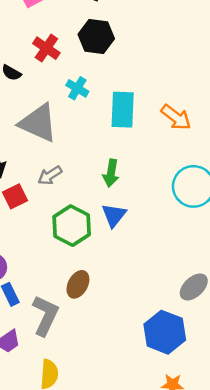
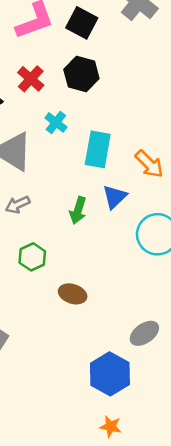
blue triangle: (114, 215) -> (115, 197), moved
green hexagon: (72, 226) -> (32, 257), size x0.7
brown ellipse: (78, 284) -> (73, 294), moved, turned 72

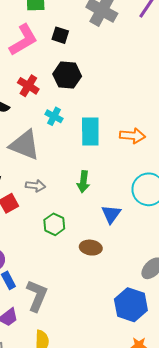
black square: (82, 23) -> (60, 35), size x0.7
orange arrow: (149, 164) -> (132, 136), turned -30
blue triangle: (115, 197) -> (111, 214), moved
gray arrow: (17, 205) -> (35, 186), turned -138

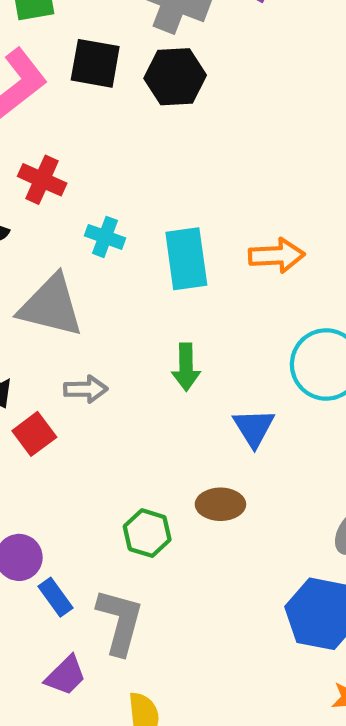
black square: (60, 35) -> (95, 63), size x1.4
black hexagon: (67, 75) -> (175, 77), moved
green hexagon: (54, 224) -> (147, 533), moved

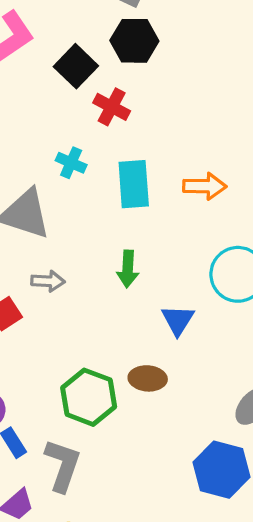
black square: (95, 63) -> (76, 66), moved, turned 30
red cross: (42, 180) -> (112, 107), moved
green hexagon: (147, 533) -> (89, 397), size x1.5

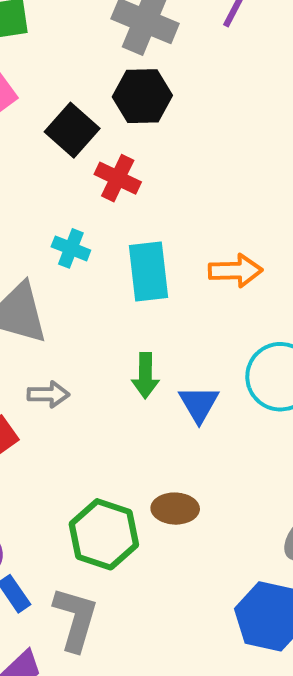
blue triangle: (178, 320) -> (199, 404), moved

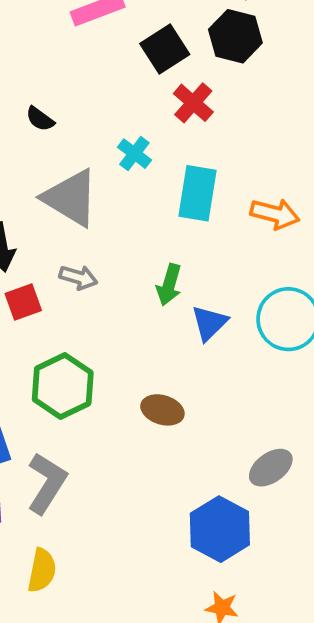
green hexagon: (104, 534) -> (63, 386), moved

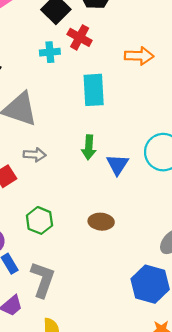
cyan cross: (134, 154) -> (50, 52), moved, turned -30
orange arrow: (275, 214) -> (139, 56), moved
green hexagon: (63, 386) -> (39, 220), size x0.7

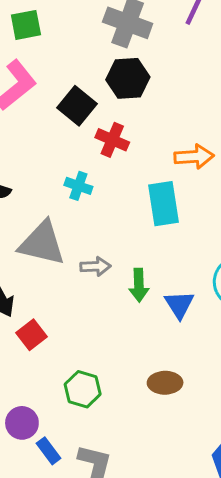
cyan cross: (50, 52) -> (78, 186), moved, turned 30
cyan rectangle: (94, 90) -> (163, 204), moved
gray arrow: (35, 155) -> (95, 266), moved

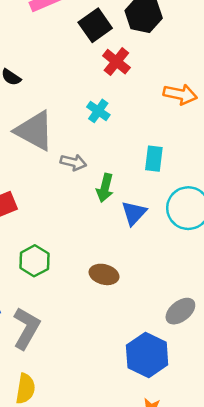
cyan cross: (78, 186) -> (98, 111), moved
cyan rectangle: (163, 204) -> (154, 159), moved, size x0.7

